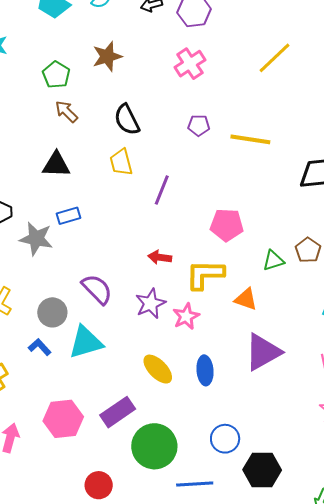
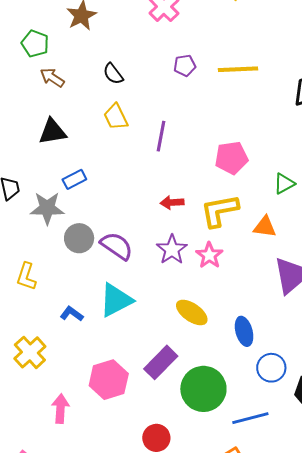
black semicircle: (127, 120) -> (113, 74), size x0.7
gray circle: (52, 312) -> (79, 238), moved
blue ellipse: (205, 370) -> (244, 331), moved

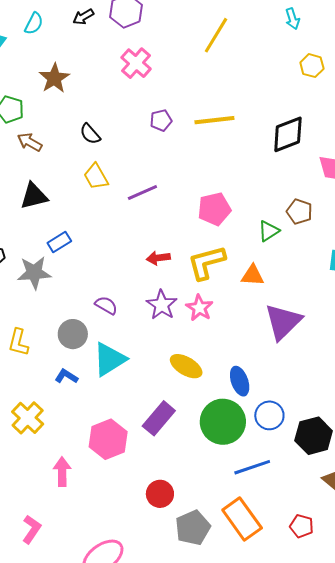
purple line: (161, 136) -> (142, 192), turned 60
gray circle: (79, 238) -> (73, 334), moved
purple semicircle: (117, 246) -> (106, 305), size x0.7
green circle: (203, 389) -> (223, 422), moved

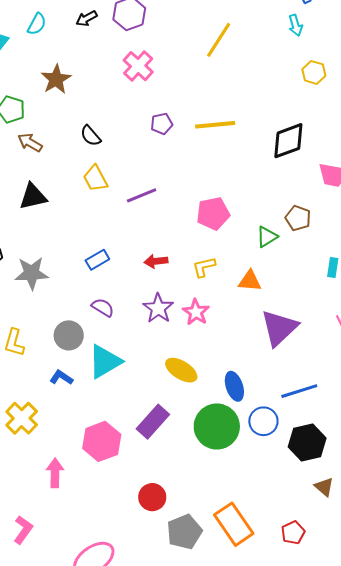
blue rectangle: (59, 242) -> (97, 260), moved
yellow L-shape: (206, 263) -> (204, 267), size x0.6
blue line: (252, 467) -> (299, 391), moved
red pentagon: (302, 526) -> (293, 533), turned 30

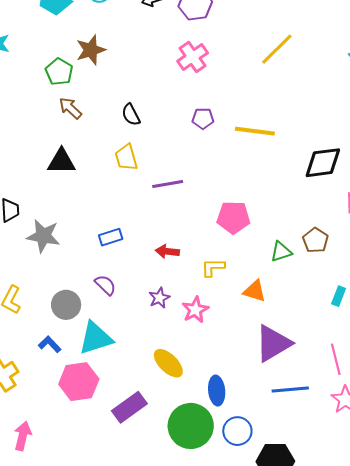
brown star: (56, 79) -> (91, 50), moved
purple star: (158, 308) -> (159, 298), size x0.7
blue line: (299, 391) -> (290, 390), moved
pink hexagon: (102, 441) -> (79, 382), moved

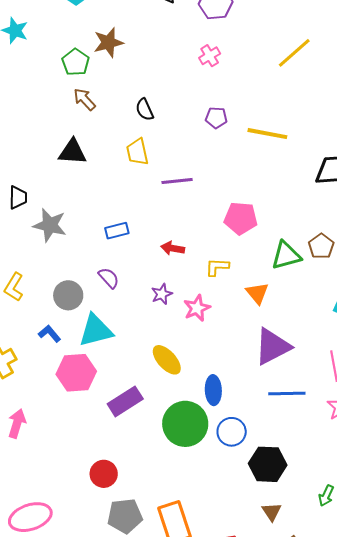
pink cross: (193, 57) -> (210, 56), size x0.7
green triangle: (281, 252) -> (286, 255), size x1.4
orange triangle: (255, 291) -> (257, 293), turned 30

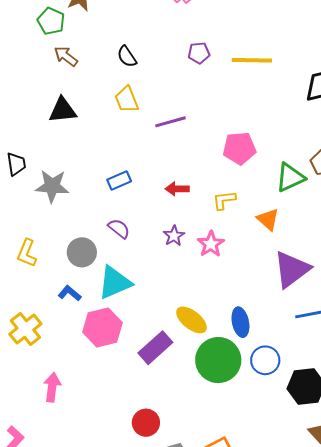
yellow ellipse: (167, 360) -> (191, 320), moved

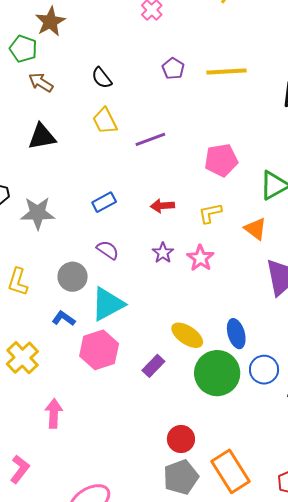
purple pentagon: (199, 53) -> (173, 69), turned -30
purple rectangle: (155, 348) -> (153, 366), size x0.7
red circle: (146, 423) -> (181, 439), moved

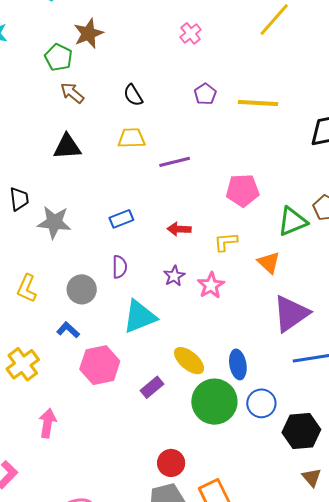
yellow trapezoid: (105, 121) -> (132, 138), turned 108
purple semicircle: (108, 250) -> (120, 267), turned 50
cyan triangle: (108, 304) -> (140, 317), moved

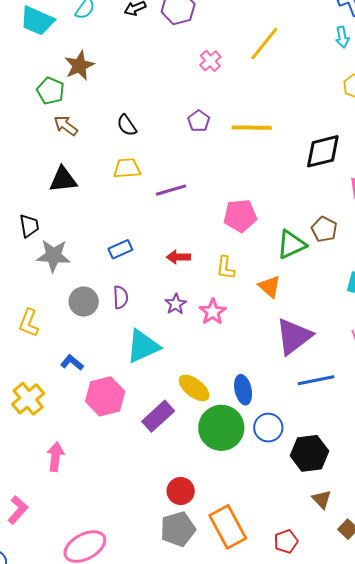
pink cross: (191, 33) -> (210, 61), moved
black trapezoid: (19, 199) -> (29, 226), moved
yellow L-shape: (226, 242) -> (225, 268), turned -75
gray circle: (82, 289) -> (84, 302), moved
purple rectangle: (152, 387) -> (158, 416), size x1.4

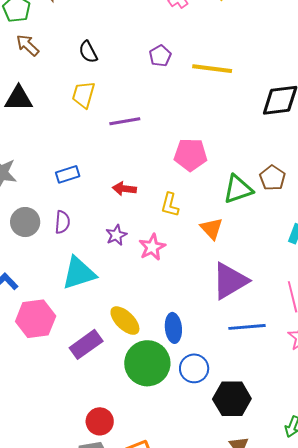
yellow trapezoid: (127, 168) -> (83, 95), turned -76

